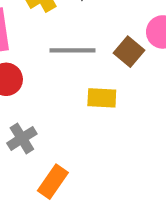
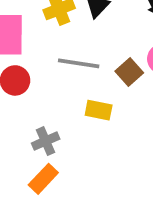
gray cross: (22, 138) -> (46, 141), moved

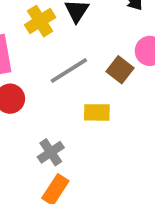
gray line: (79, 63) -> (69, 70), turned -30

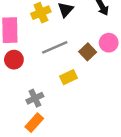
yellow rectangle: (97, 112) -> (69, 77), turned -35

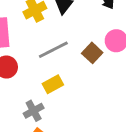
yellow rectangle: (69, 77) -> (53, 84), moved

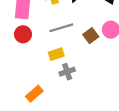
gray cross: (34, 111) -> (67, 72), moved

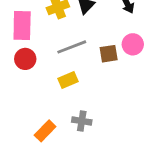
brown square: (91, 36) -> (109, 54), turned 32
gray cross: (67, 72) -> (82, 121), moved, turned 32

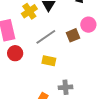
yellow rectangle: (68, 80) -> (49, 61), turned 48

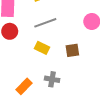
brown square: (73, 35) -> (72, 50), moved

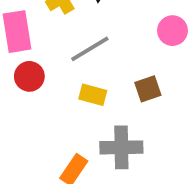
gray cross: (52, 79) -> (121, 147), size x1.5

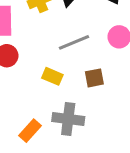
gray line: (90, 49) -> (74, 42), moved

